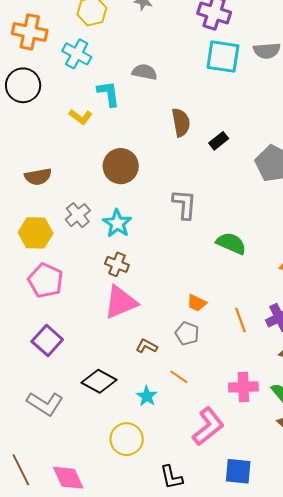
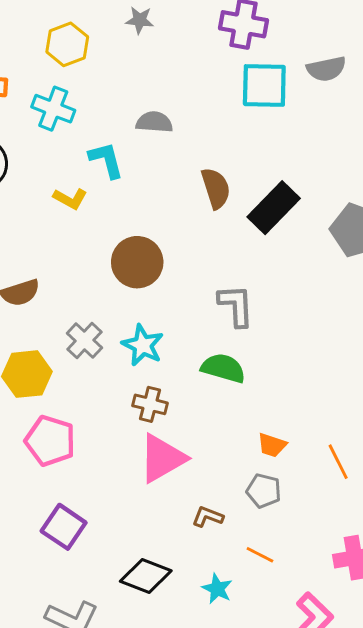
black rectangle: (219, 141) -> (274, 208), size x1.8
green semicircle: (231, 243) -> (223, 368), moved

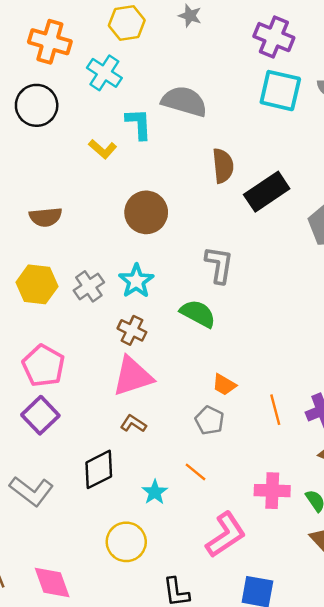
gray semicircle: (154, 122) -> (184, 101), size x1.5
gray cross: (84, 341) -> (89, 286), moved
pink pentagon: (50, 441) -> (43, 366), moved
brown L-shape: (208, 517) -> (133, 424), moved
black diamond: (146, 576) -> (99, 469), turned -60

